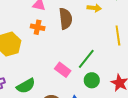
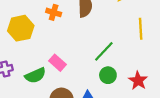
pink rectangle: (63, 70) -> (58, 63), moved

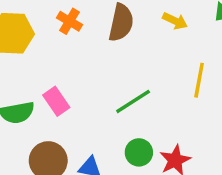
green circle: (108, 75) -> (139, 152), moved

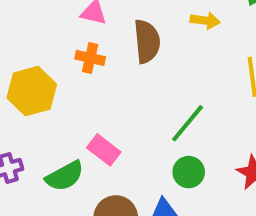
green circle: (139, 152) -> (189, 172), moved

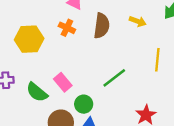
green circle: (189, 172) -> (84, 104), moved
green semicircle: (65, 176) -> (37, 92), turned 55

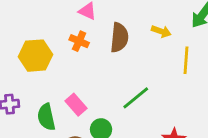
yellow line: (157, 60) -> (186, 60), moved
green semicircle: (37, 92) -> (46, 117), turned 40

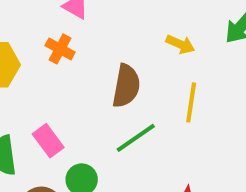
brown semicircle: (119, 38) -> (126, 86), moved
yellow line: (186, 60) -> (191, 102), moved

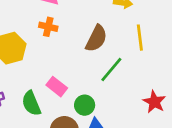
brown semicircle: (126, 86) -> (96, 39), turned 32

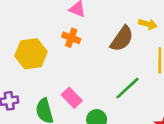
brown semicircle: (96, 39) -> (122, 39), moved

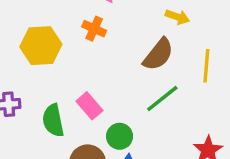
yellow arrow: (148, 24) -> (177, 17), moved
brown semicircle: (122, 39) -> (158, 54), moved

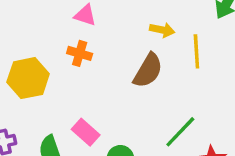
yellow line: (206, 66) -> (196, 51), moved
green line: (162, 98) -> (180, 132), moved

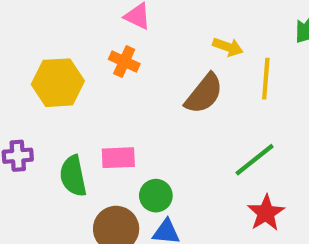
pink rectangle: (86, 132) -> (118, 158), turned -52
green line: (180, 132) -> (255, 160), moved

